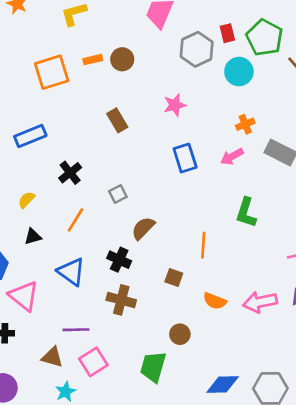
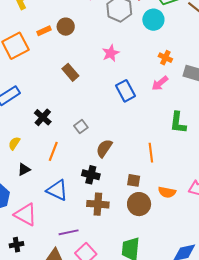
orange cross: (245, 124) -> (165, 58), turned -32
brown circle: (180, 334) -> (139, 204), moved, size x1.5

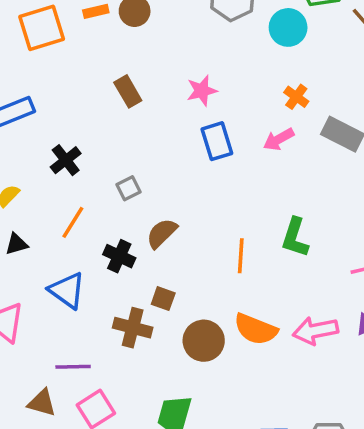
pink star: (111, 53) -> (202, 91), moved
green L-shape: (178, 123) -> (295, 237), moved
black cross: (91, 175) -> (119, 256), moved
brown square: (134, 180) -> (163, 299), moved
orange semicircle: (167, 192) -> (256, 329), size x1.4

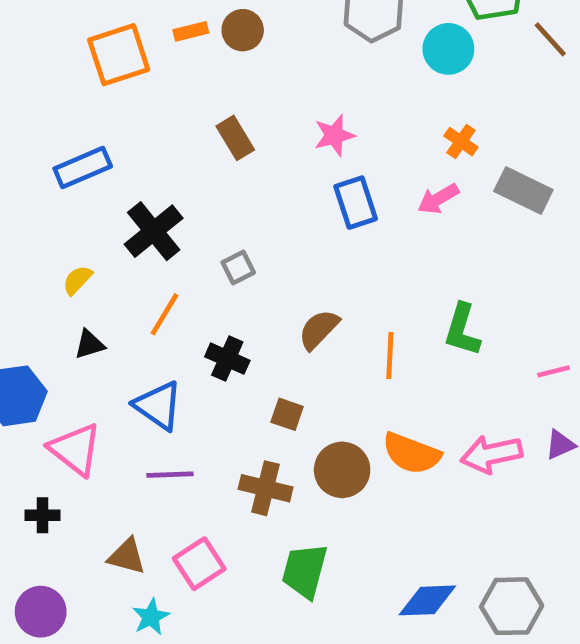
black cross: (66, 160) -> (154, 231), size x1.4
brown semicircle: (162, 233) -> (319, 329), moved
brown cross: (133, 328) -> (266, 488), moved
purple line: (73, 367) -> (170, 475), moved

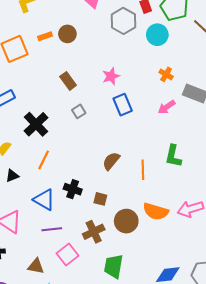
pink arrow: (438, 199) -> (167, 107), moved
gray square: (238, 268) -> (79, 111), moved
black cross: (227, 359) -> (73, 189), moved
brown cross: (266, 488) -> (94, 232), turned -35
pink square: (199, 564) -> (67, 255), moved

